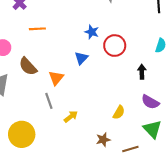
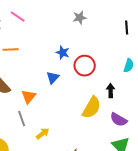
yellow semicircle: (119, 112) -> (92, 108), moved, size x1.6

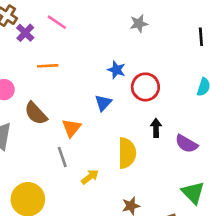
black arrow: (111, 91) -> (156, 128), moved
yellow semicircle: (92, 108) -> (127, 153), moved, turned -30
purple semicircle: (119, 120) -> (186, 144), moved

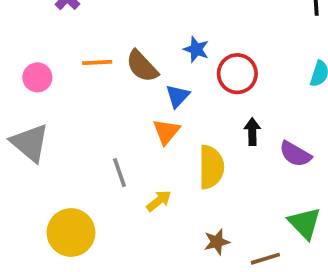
orange line: (48, 66) -> (97, 62), moved
brown semicircle: (36, 113) -> (142, 66), moved
orange triangle: (71, 128) -> (166, 132), moved

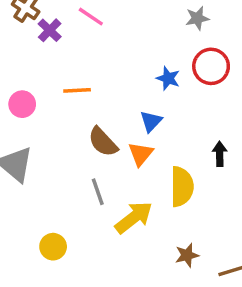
brown semicircle: (142, 66) -> (103, 142), moved
red circle: (237, 74) -> (211, 66), moved
yellow arrow: (159, 201) -> (134, 217), size x1.6
yellow circle: (71, 232) -> (53, 247), size x0.6

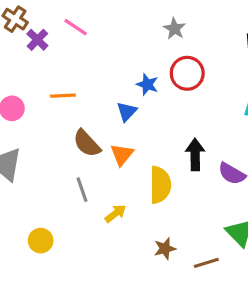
gray star: (197, 18) -> (174, 29), turned -30
blue triangle: (151, 121) -> (127, 112), moved
black arrow: (220, 154) -> (195, 155), size x1.4
yellow arrow: (134, 217) -> (115, 214), size x0.6

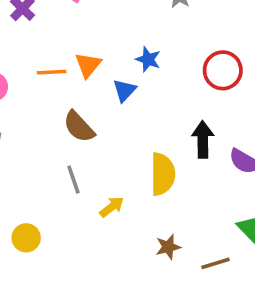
red circle: (187, 73) -> (223, 70), moved
orange triangle: (122, 155) -> (88, 65), moved

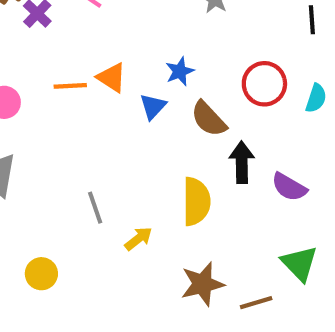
blue star: (148, 59) -> (180, 71), turned 30
orange triangle: (88, 65) -> (112, 78), turned -36
brown semicircle: (79, 127) -> (209, 119), moved
brown star: (168, 247) -> (202, 284), size x1.5

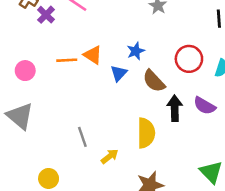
purple semicircle: (289, 187) -> (205, 106), moved

